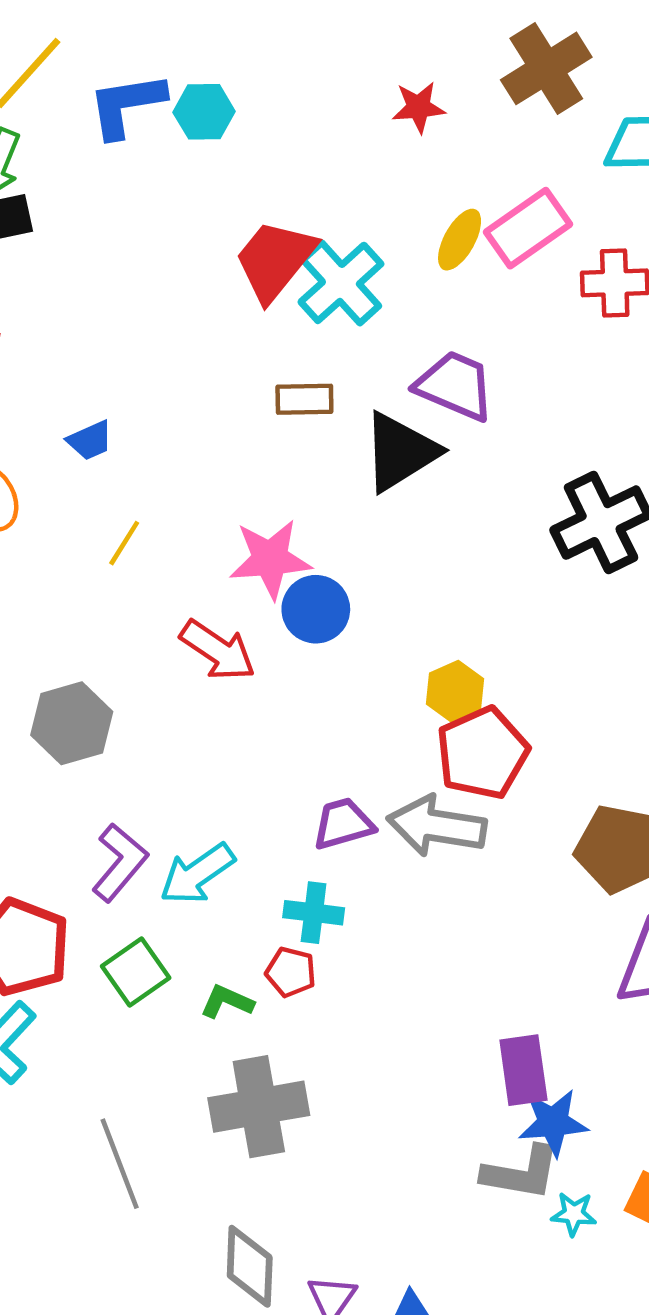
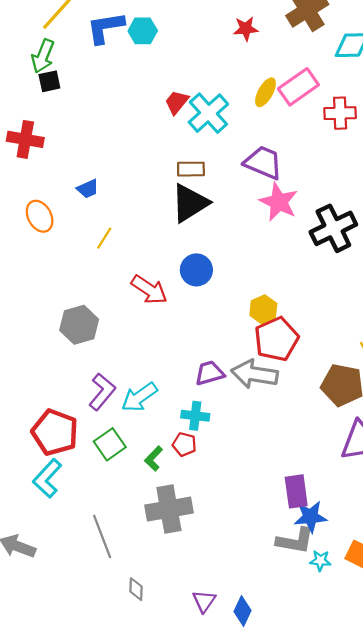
red trapezoid: (275, 260) -> (177, 102), size x0.6
black triangle: (400, 452) -> (190, 203), moved
pink star: (270, 559) -> (279, 202), moved, turned 30
green L-shape: (227, 1002) -> (154, 459), turned -70
gray diamond: (250, 1266) -> (136, 589), moved, size x0.6

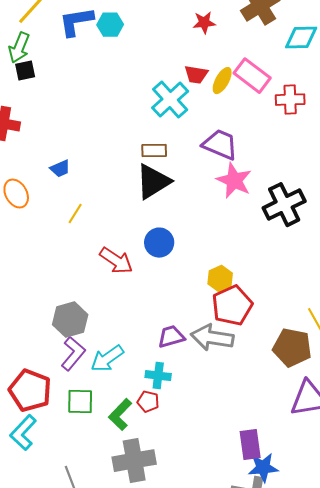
pink rectangle: (298, 87) -> (252, 76), turned 72
red trapezoid: (177, 102) -> (196, 75), moved, turned -120
gray hexagon: (79, 325) -> (70, 320), moved
green square: (110, 444) -> (80, 402), turned 36
green L-shape: (154, 459) -> (120, 415), size x1.4

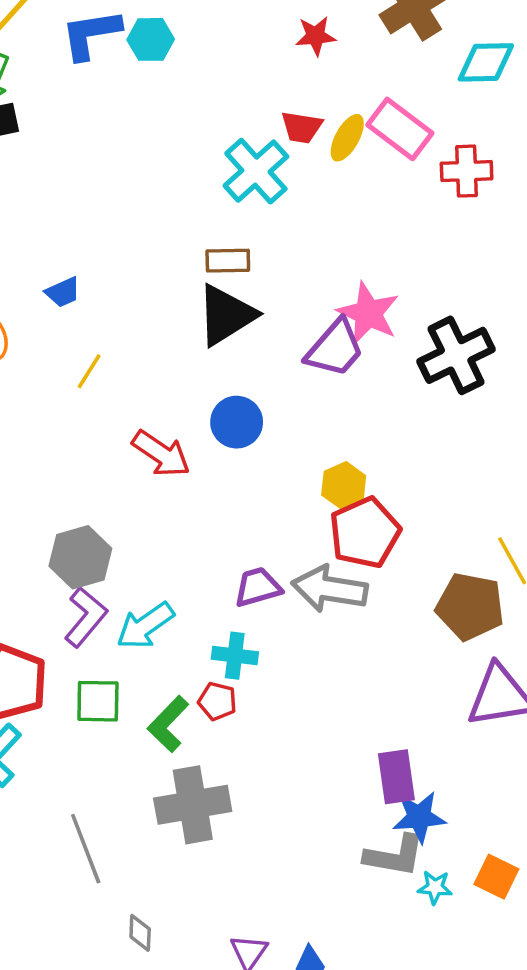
purple trapezoid: (220, 145) -> (335, 348), moved, turned 108

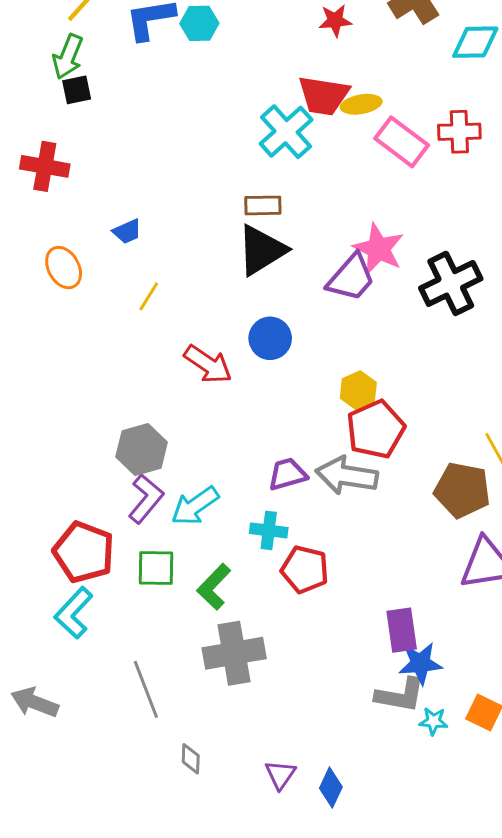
red trapezoid: (302, 127) -> (324, 96), size x1.5
pink rectangle: (400, 129) -> (402, 142), moved
yellow ellipse: (347, 138) -> (361, 104), turned 51
red pentagon: (217, 701) -> (305, 569), moved, size x1.5

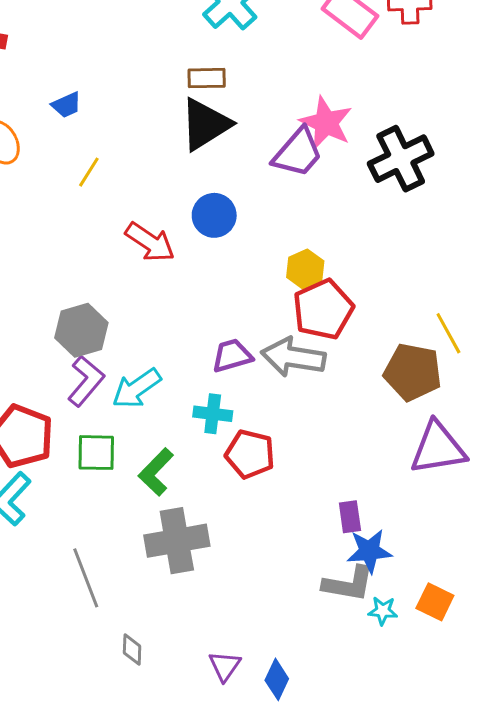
purple rectangle: (402, 630) -> (350, 517), size x0.7

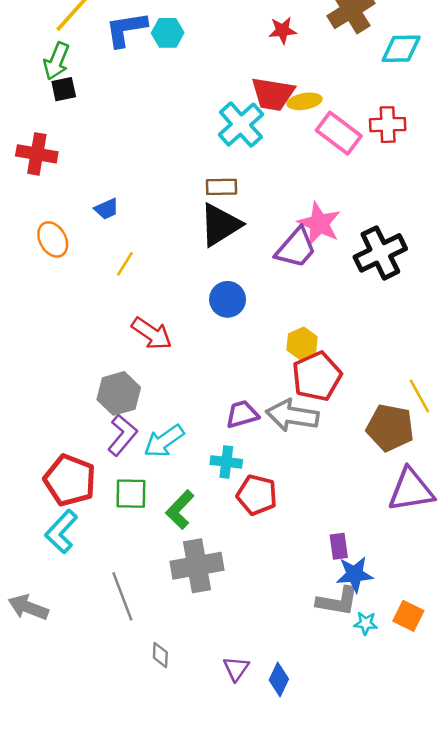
red arrow: (150, 242) -> (152, 334), moved

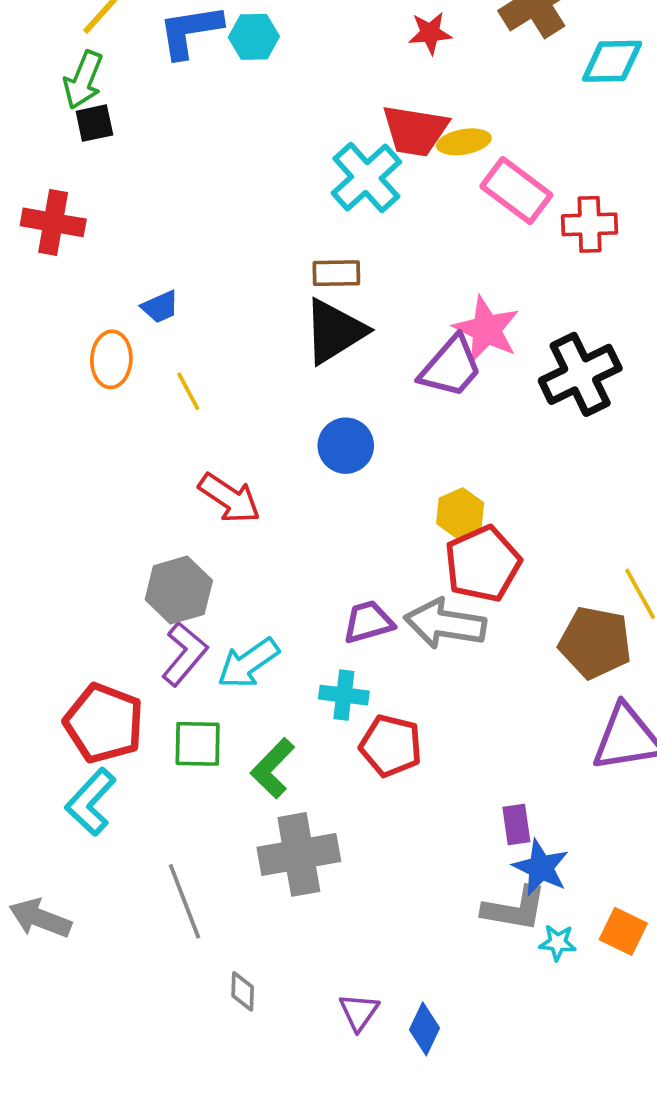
red cross: (388, 125) -> (590, 224), moved
orange ellipse: (53, 239) -> (111, 359), moved, turned 32
yellow line: (125, 264) -> (188, 391), turned -60
blue star: (355, 574) -> (541, 868), turned 30

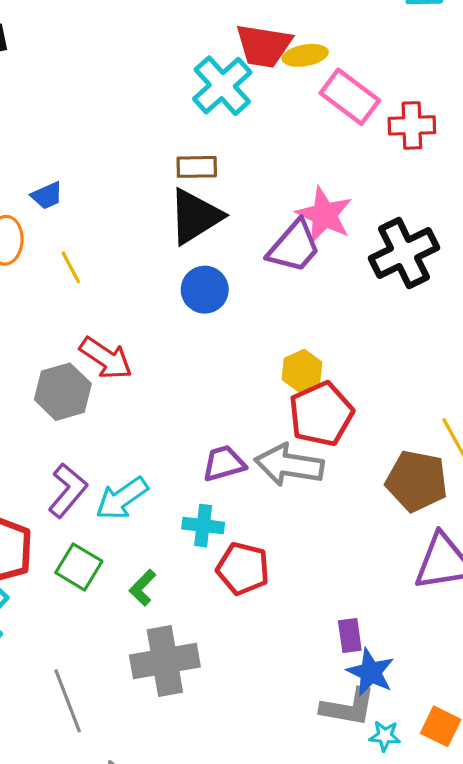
blue circle: (346, 446) -> (205, 290), moved
gray hexagon: (179, 590) -> (63, 392), moved
green square: (198, 744) -> (79, 567), turned 30
green L-shape: (273, 768) -> (143, 588), size x0.7

